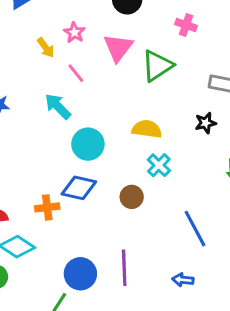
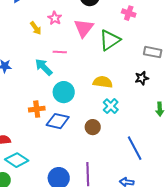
pink line: (76, 73) -> (60, 52), moved, turned -48
orange cross: (47, 207) -> (37, 109), moved

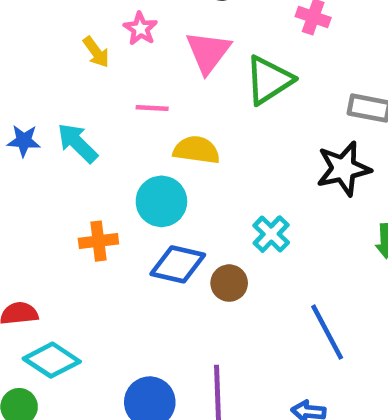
cyan arrow: (44, 67) -> (77, 143), moved
black star: (142, 78) -> (343, 169), size x1.6
yellow semicircle: (103, 82) -> (196, 150), moved
blue diamond: (58, 121) -> (178, 264), moved

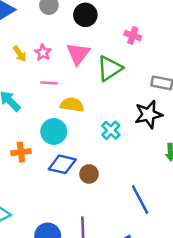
pink star: (140, 29) -> (43, 52), moved
cyan cross: (271, 234) -> (111, 130), moved

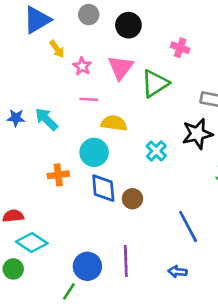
yellow arrow: (20, 54) -> (57, 49), moved
blue diamond: (62, 164) -> (103, 188), turned 72

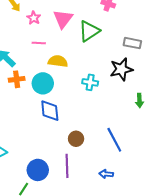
cyan cross: (156, 151) -> (90, 82), turned -35
orange cross: (58, 175) -> (17, 79), moved
brown circle: (132, 199) -> (76, 139), moved

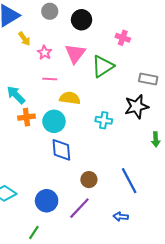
purple line: (67, 166) -> (79, 208), turned 45
blue circle: (38, 170) -> (47, 201), moved

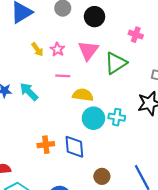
yellow arrow: (24, 39) -> (37, 49), moved
orange cross: (26, 117) -> (46, 145), moved
cyan circle: (54, 121) -> (93, 118), moved

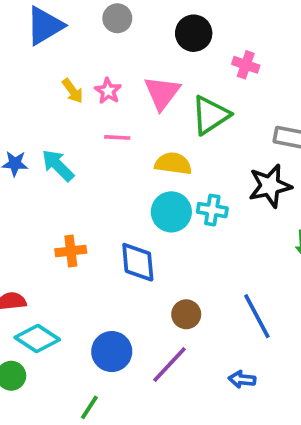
black circle: (95, 17) -> (194, 33), moved
yellow semicircle: (83, 95) -> (173, 164), moved
orange cross: (46, 145) -> (71, 251), moved

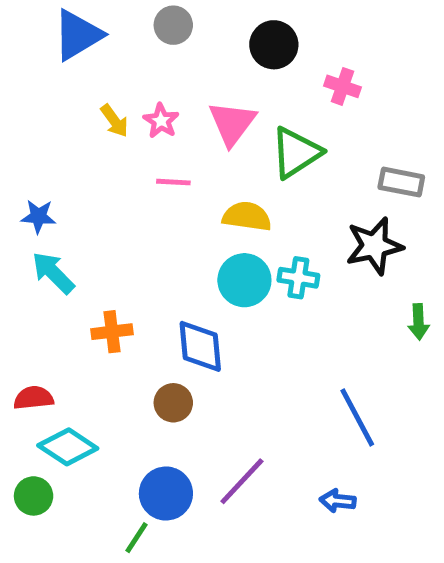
cyan arrow: (58, 165) -> (53, 273), moved
brown circle: (186, 314) -> (173, 403), moved
blue circle: (112, 352) -> (166, 494), moved

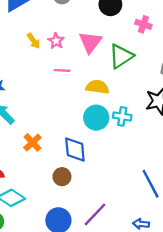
orange cross: (112, 332) -> (32, 142), turned -36

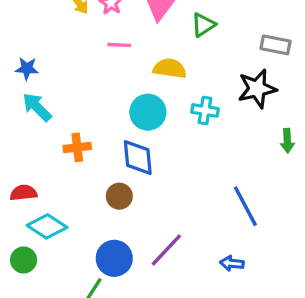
green triangle: (121, 56) -> (203, 25), size x0.7
cyan circle: (96, 118) -> (148, 112), moved
orange cross: (32, 142) -> (77, 147), turned 36

